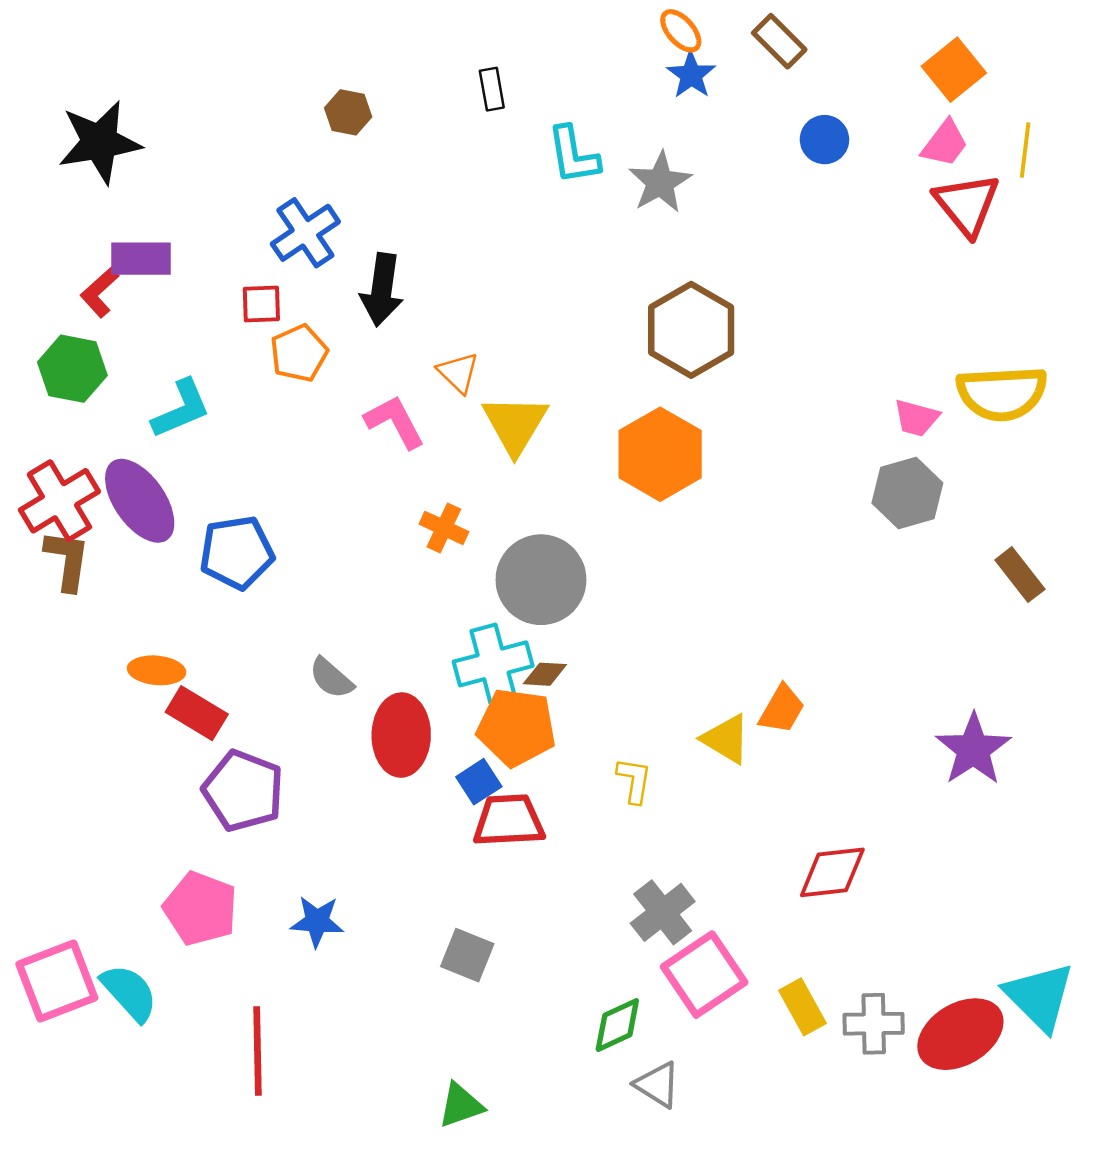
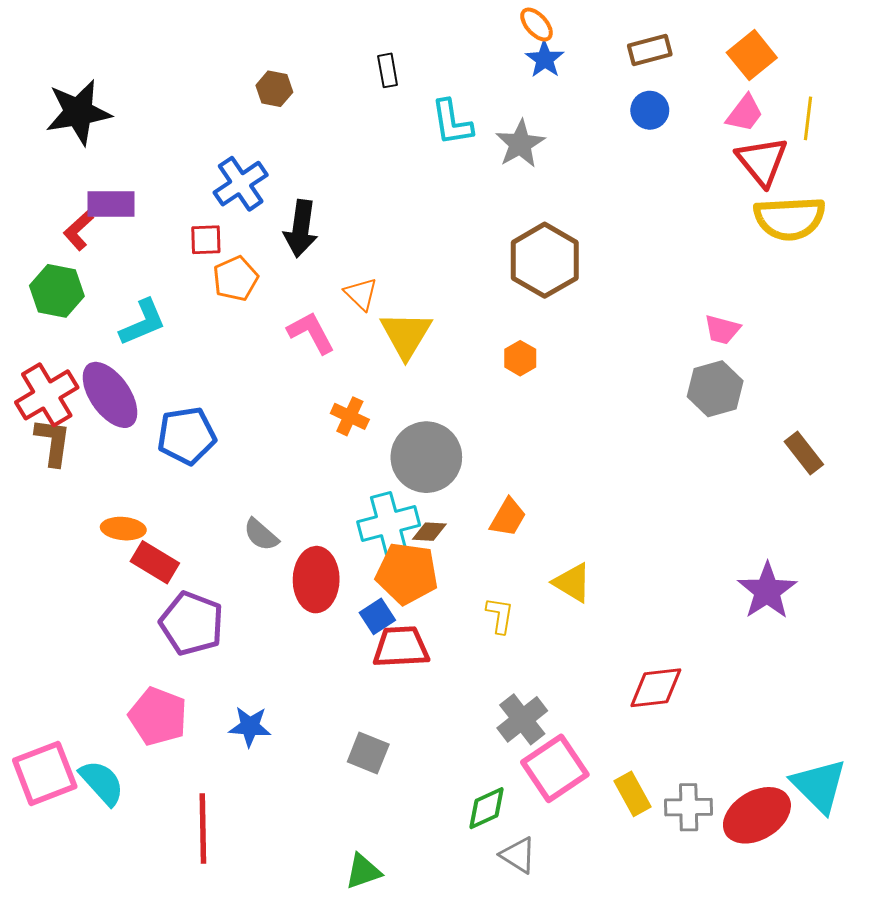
brown rectangle: (779, 41) -> (650, 50), moved, turned -60
yellow semicircle: (1002, 393) -> (790, 218), moved
orange hexagon: (660, 454) -> (520, 358), size x0.5
orange trapezoid: (782, 709) -> (508, 517), moved

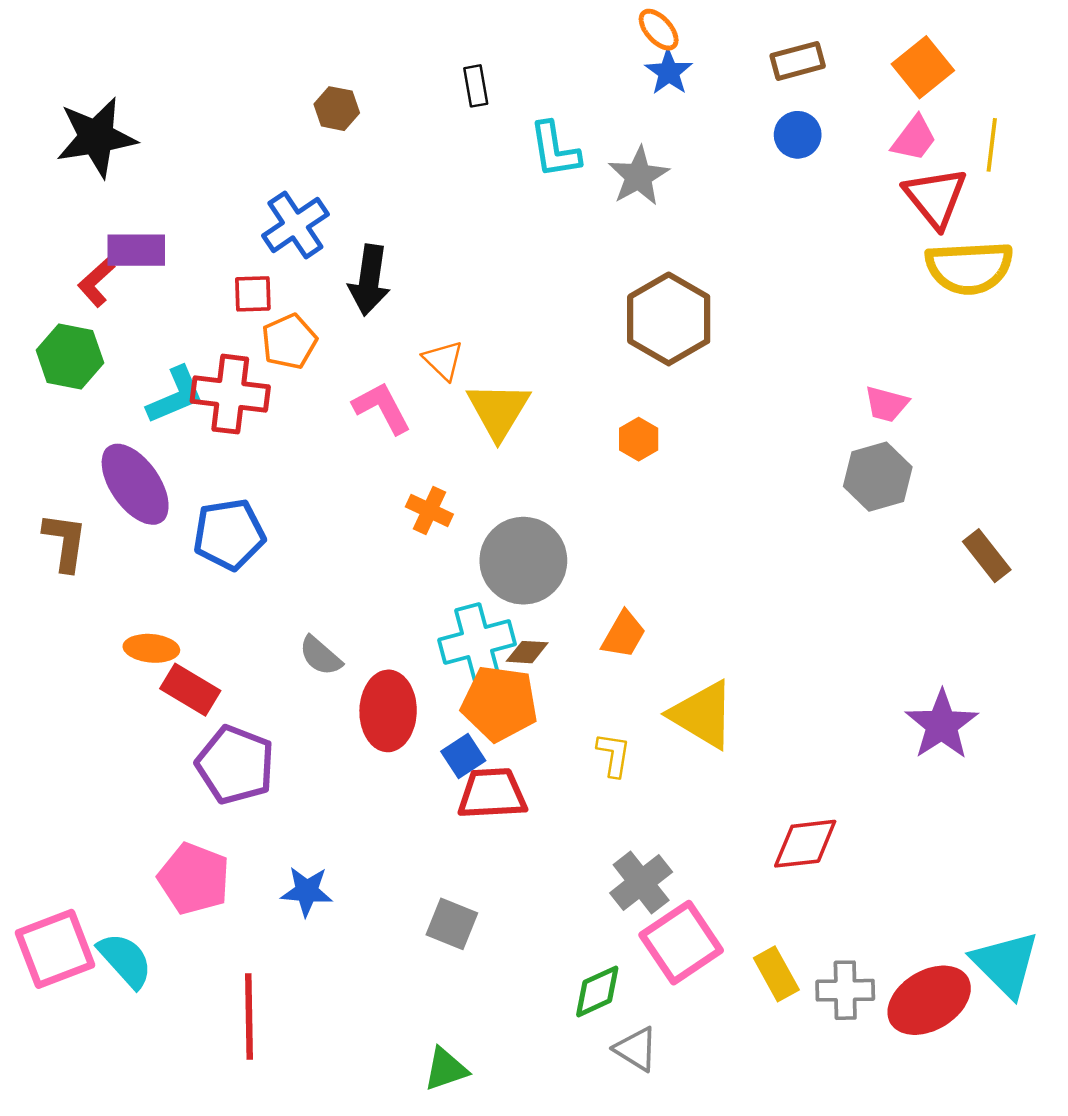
red cross: (47, 395) -> (230, 394), moved, turned 38
yellow triangle: (572, 583) -> (702, 715), size x1.4

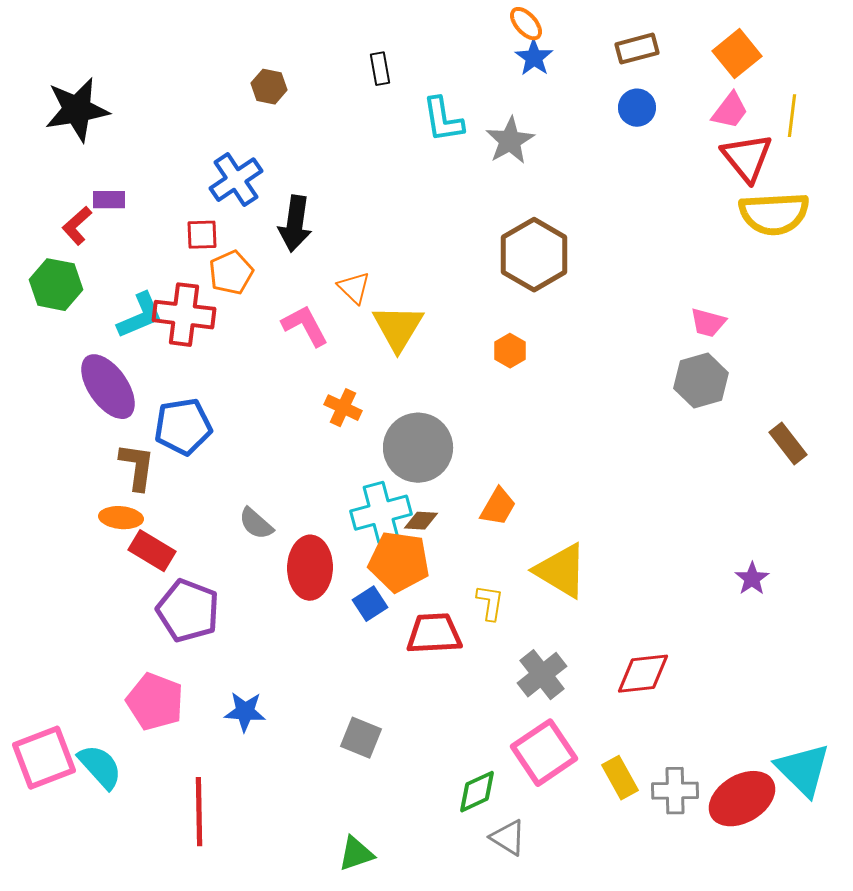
purple rectangle: (136, 250) -> (109, 200), size x0.7
brown L-shape: (65, 542) -> (137, 467), moved
purple star: (942, 725) -> (752, 579), size x0.6
red trapezoid: (492, 794) -> (434, 634), moved
gray cross: (641, 882) -> (542, 675), moved

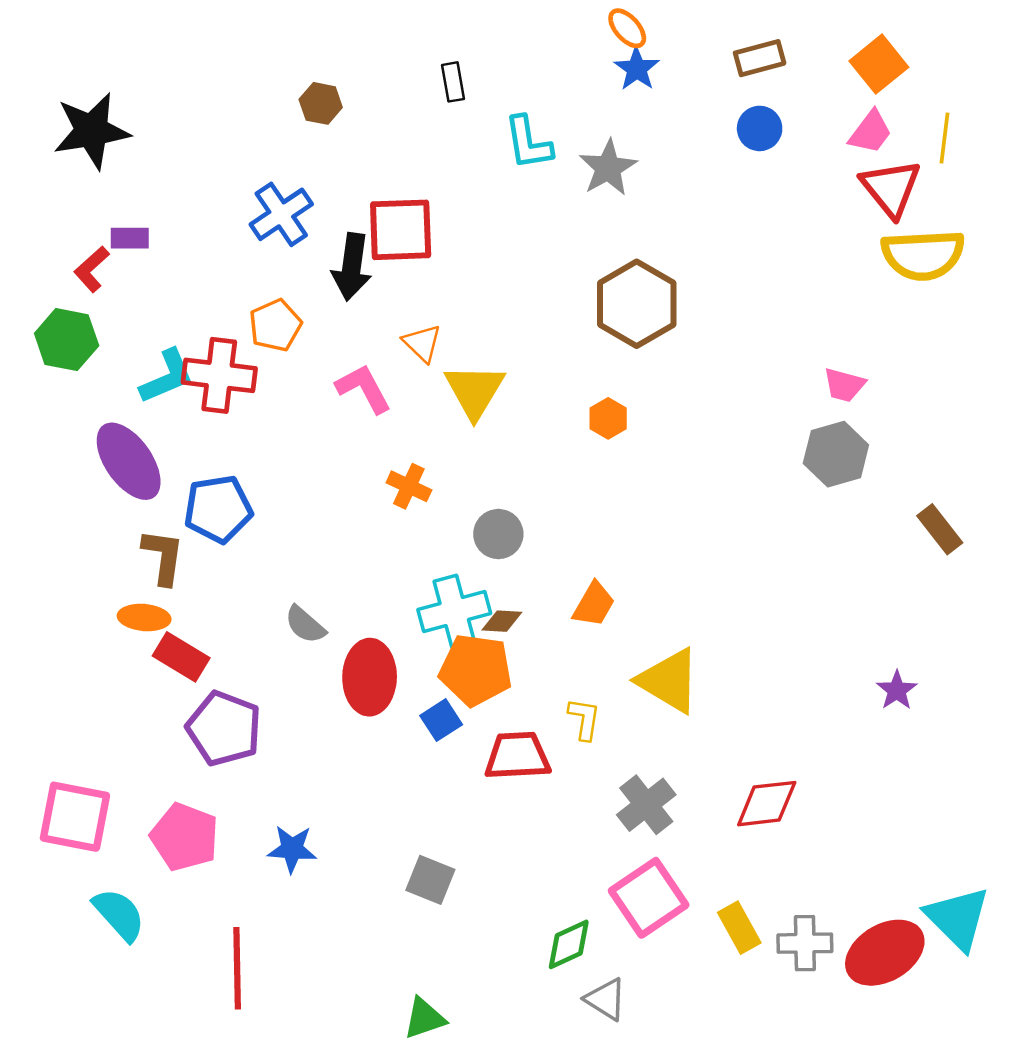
red square: (202, 235) -> (401, 230), moved, size x1.8
gray circle: (418, 448) -> (498, 534), size x0.6
pink square: (44, 758) -> (75, 817), moved, turned 32

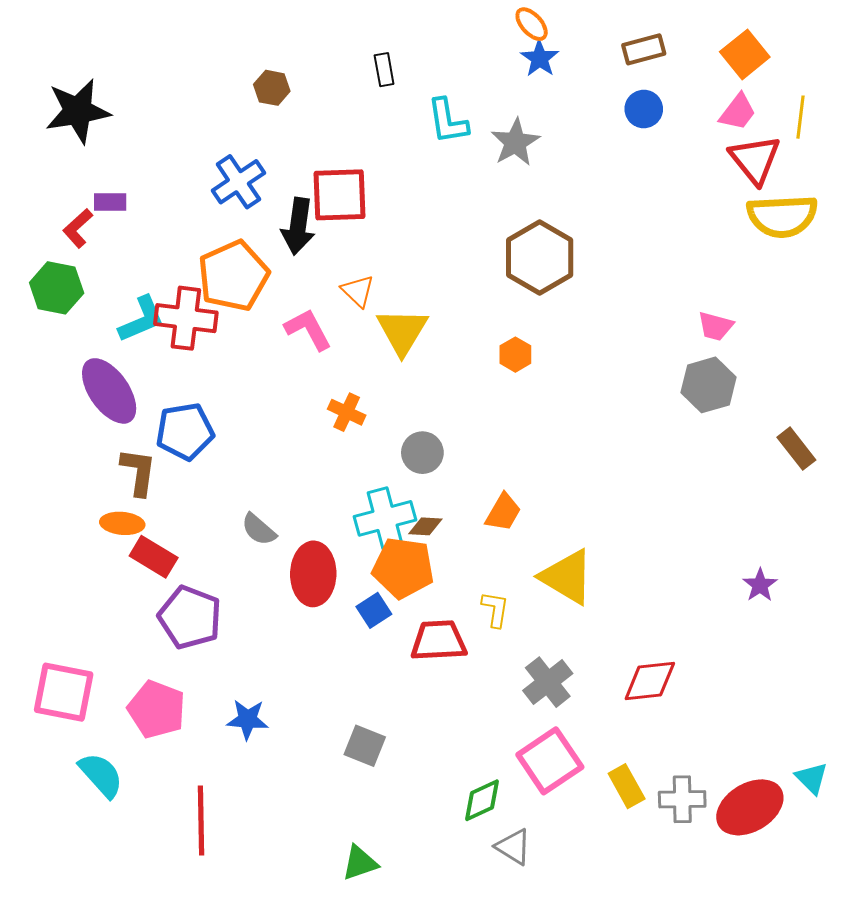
orange pentagon: (275, 325) -> (233, 276), size x1.6
cyan triangle: (958, 918) -> (812, 778), size x0.6

